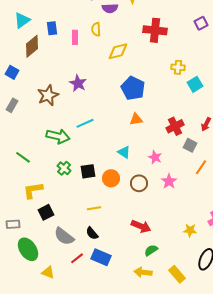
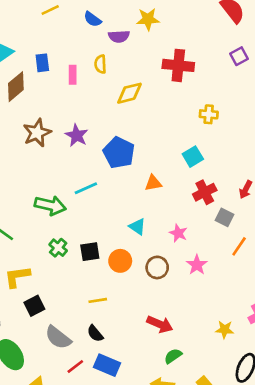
cyan square: (195, 84) -> (193, 157), moved
blue pentagon: (133, 88) -> (119, 153), moved
brown star: (48, 95) -> (37, 133), moved

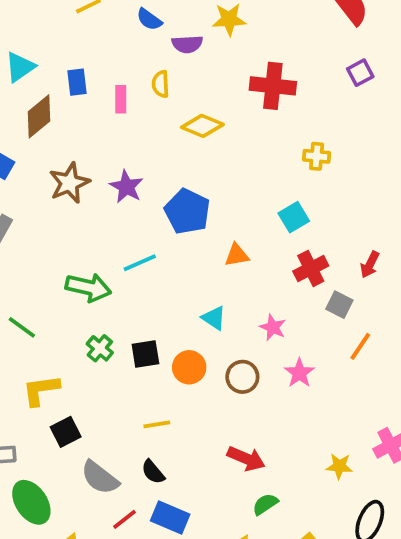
yellow diamond: (129, 93) -> (202, 126), turned 36

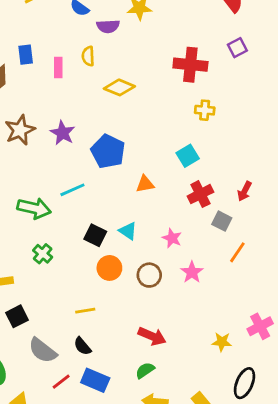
red cross: (273, 86) -> (190, 65), moved
black square: (145, 354) -> (95, 235), moved, turned 35
green semicircle: (265, 504) -> (145, 370), moved

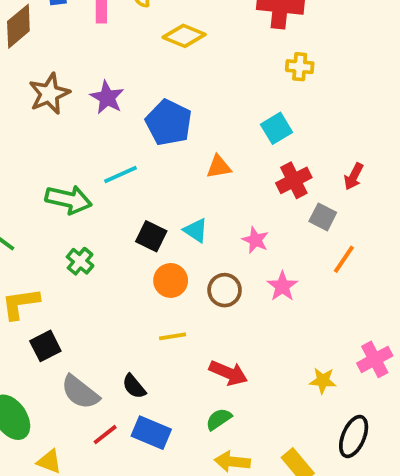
yellow line: (85, 311) -> (173, 336), moved

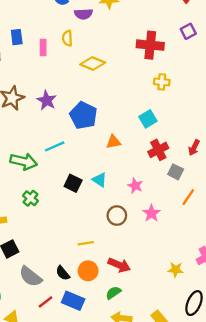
orange circle: (171, 280) -> (88, 271), moved

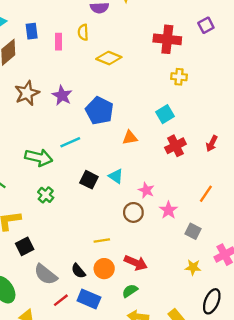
gray square: (176, 172) -> (193, 231), moved
pink star: (135, 186) -> (146, 190), moved

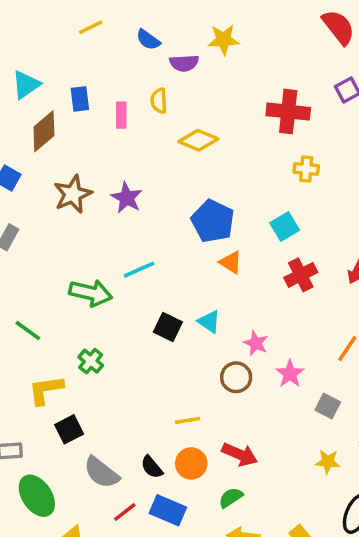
blue pentagon: (99, 111) -> (213, 221), moved
orange triangle: (130, 138) -> (231, 262), turned 42
green cross: (46, 195) -> (91, 361), moved

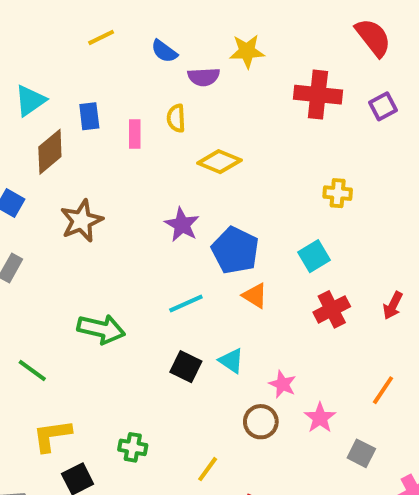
red cross: (288, 112) -> (318, 95), moved
purple star: (127, 198) -> (182, 225), moved
cyan line: (139, 270) -> (186, 303), moved
green cross: (91, 361) -> (133, 447), moved, turned -30
yellow line: (188, 420) -> (208, 469), turned -45

